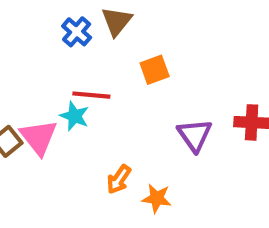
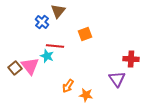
brown triangle: (117, 21) -> (58, 11), moved
blue cross: (77, 32) -> (42, 22), moved
purple triangle: (195, 135) -> (117, 79), moved

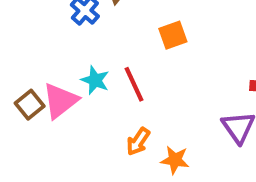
red line: (55, 46) -> (134, 84), moved, turned 60
pink triangle: (30, 66) -> (60, 101), turned 30

